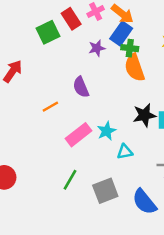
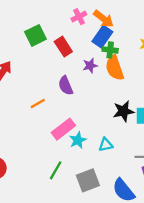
red rectangle: (71, 19) -> (63, 47), moved
purple star: (97, 48) -> (90, 66), moved
cyan star: (107, 131) -> (78, 140), moved

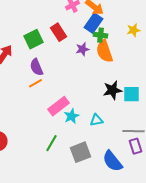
green square: (35, 35) -> (33, 39), moved
purple semicircle: (66, 86) -> (36, 67), moved

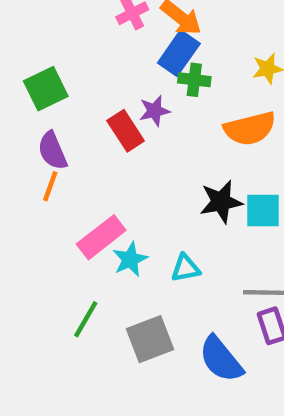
red rectangle: (58, 32) -> (126, 131), moved
orange semicircle: (104, 51) -> (250, 129), moved, turned -85
orange line: (35, 83) -> (50, 186), turned -40

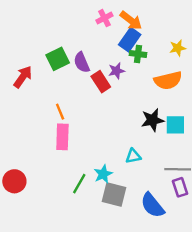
purple semicircle: (52, 151) -> (82, 62), moved
orange line: (50, 186) -> (60, 112), turned -42
pink rectangle: (101, 237) -> (62, 137), moved, turned -50
cyan star: (130, 259) -> (103, 174), moved
gray square: (150, 339) -> (114, 194), turned 35

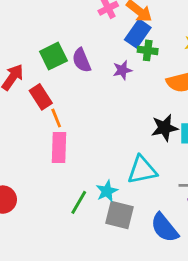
red rectangle: (101, 82) -> (41, 97), moved
cyan triangle: (133, 156) -> (142, 170), size x1.6

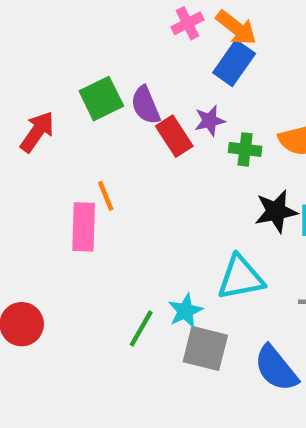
green cross: (148, 50) -> (245, 149), moved
red rectangle: (41, 97) -> (174, 136), moved
pink rectangle: (59, 147) -> (84, 227), moved

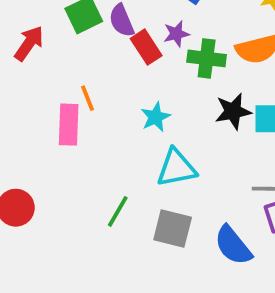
green cross: (245, 149) -> (207, 58), size x1.4
cyan triangle: (241, 278) -> (176, 168), moved
cyan star: (185, 311) -> (156, 117), moved

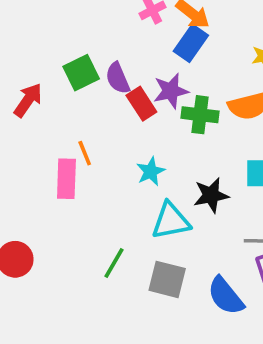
purple star: (176, 34) -> (171, 91), size x1.4
black star: (233, 111) -> (211, 195), moved

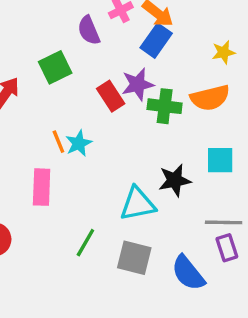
purple semicircle: (118, 78) -> (89, 30), moved
cyan star: (151, 171) -> (79, 143), moved
pink rectangle: (66, 179) -> (42, 187), moved

